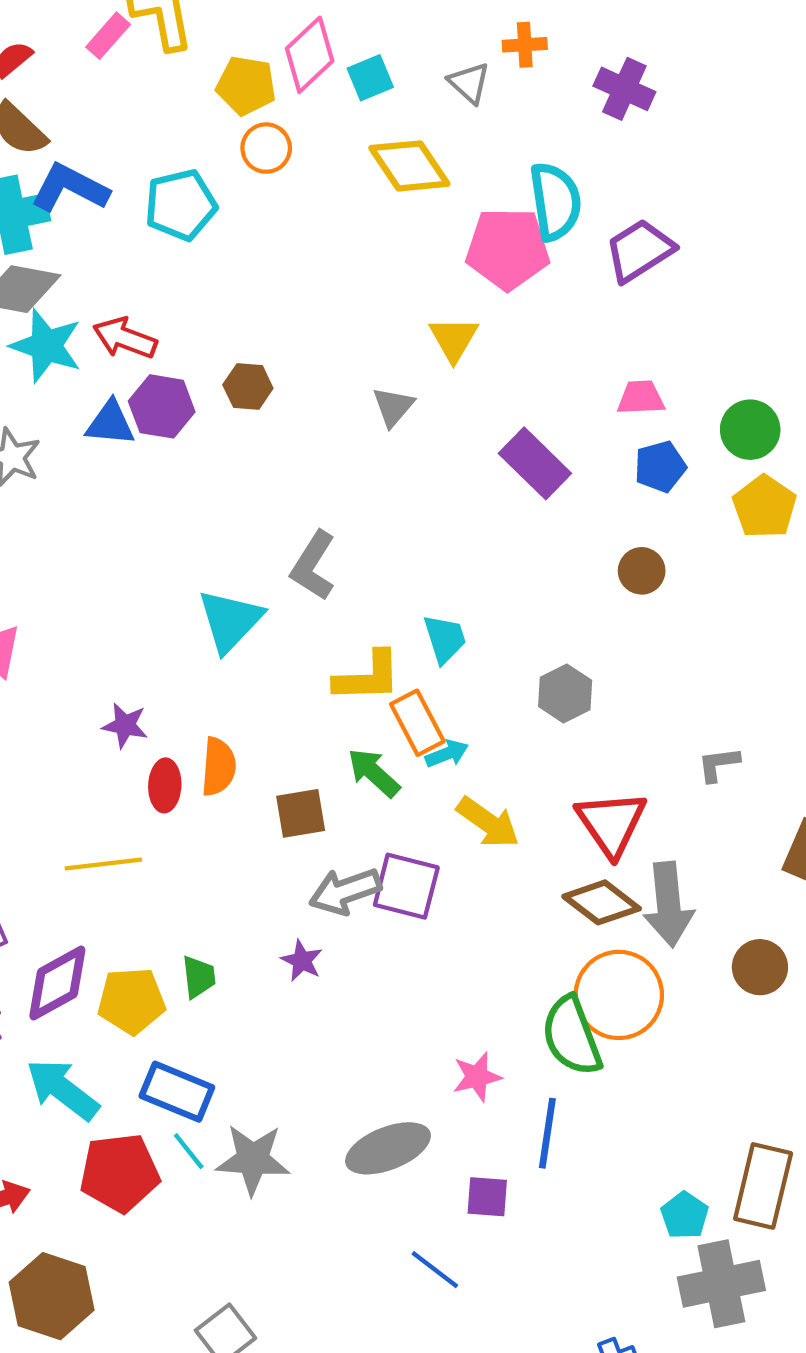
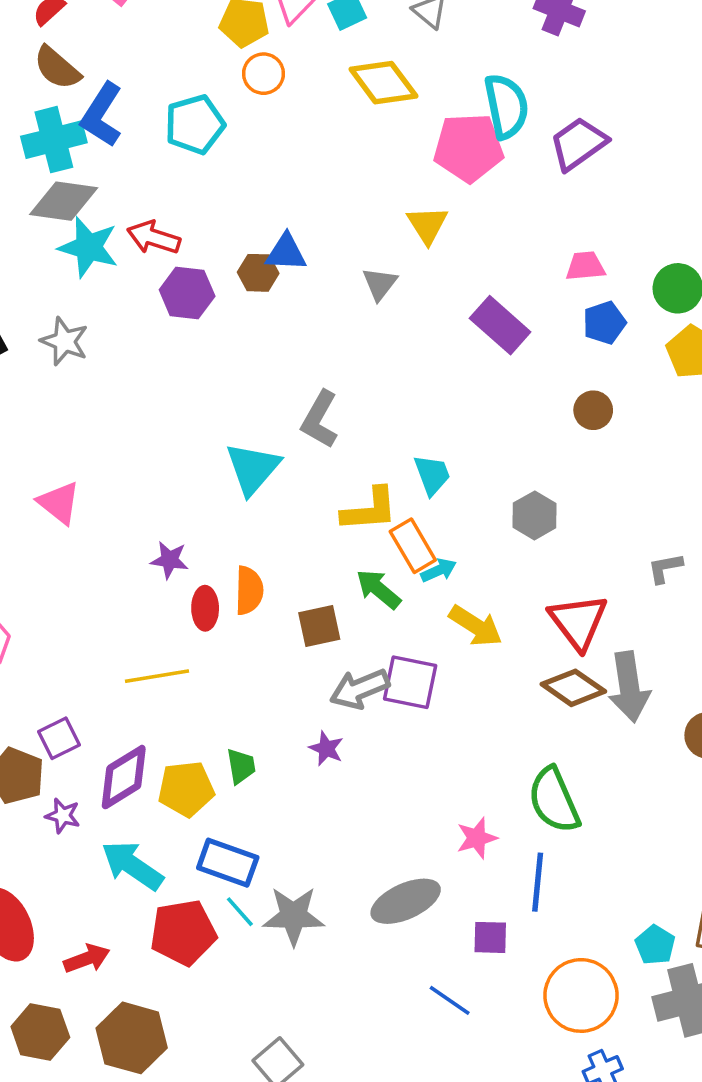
blue L-shape: (70, 188) -> (102, 115), turned -82
blue triangle: (110, 423) -> (286, 253), moved
orange circle: (619, 995) -> (581, 995), moved

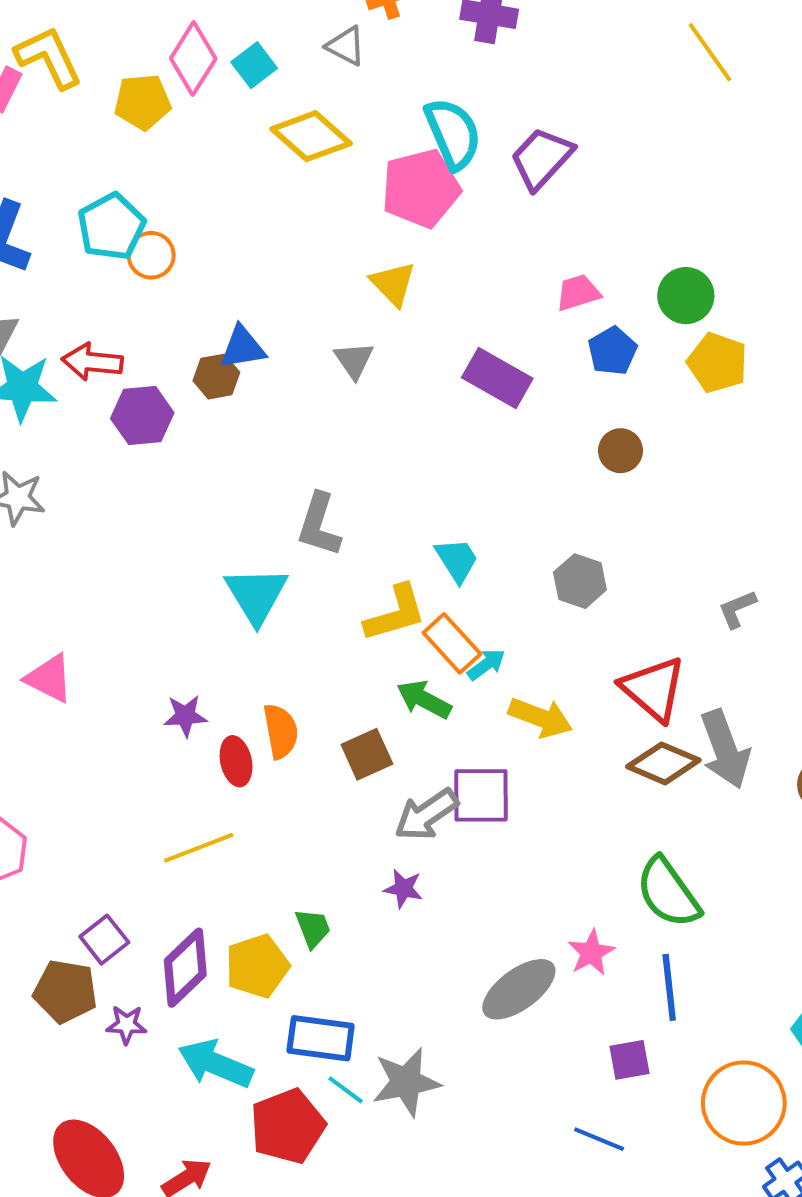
orange circle: (263, 74) -> (151, 255), moved
gray ellipse: (406, 901) -> (519, 989), moved

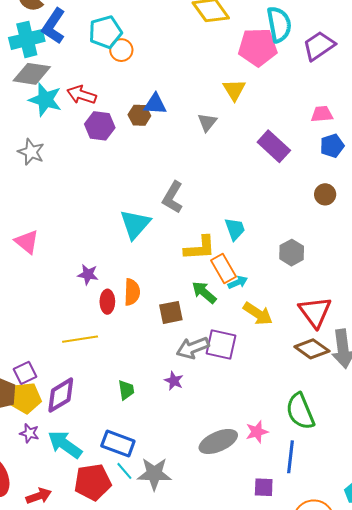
yellow pentagon: (257, 966) -> (26, 398), moved
purple star: (127, 1025) -> (29, 433), moved

